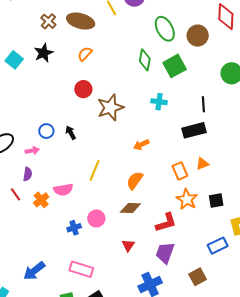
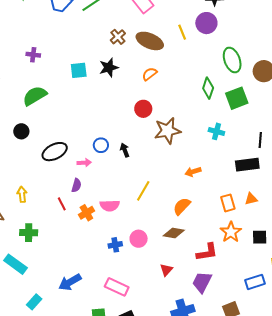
cyan square: (14, 60) -> (79, 70), turned 36

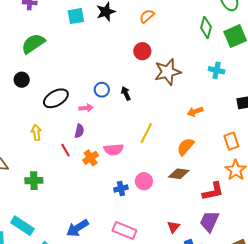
yellow arrow: (22, 194) -> (36, 133), moved
cyan rectangle: (15, 264) -> (22, 226), moved
red triangle: (166, 270) -> (173, 227), moved

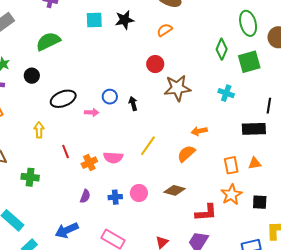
purple semicircle: (79, 131) -> (85, 196), moved
orange semicircle: (185, 147) -> (186, 154), moved

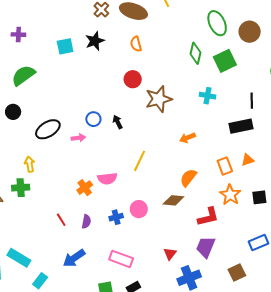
orange semicircle: (165, 30) -> (136, 44), turned -63
red line: (66, 151) -> (61, 220), moved
orange semicircle: (186, 154) -> (188, 178), moved
green cross: (30, 177) -> (21, 188), moved

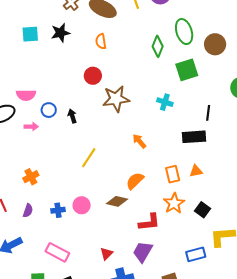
green diamond: (195, 53) -> (158, 46), moved
orange arrow: (187, 138) -> (139, 141), turned 63
pink semicircle: (107, 179) -> (26, 95), moved
black square: (259, 197) -> (203, 210), turned 35

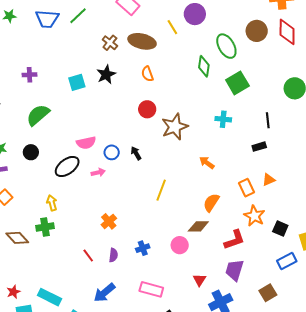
brown circle: (215, 44) -> (257, 31), moved
black rectangle: (194, 137) -> (259, 147), size x0.6
pink circle: (82, 205) -> (180, 245), moved
black square: (203, 210) -> (280, 229), moved

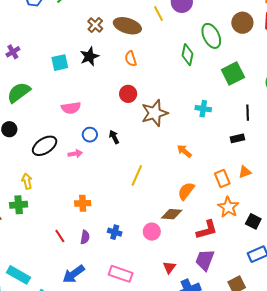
purple cross: (29, 75) -> (13, 52), turned -32
green square: (237, 83) -> (233, 73), moved
pink semicircle: (86, 143) -> (71, 108), moved
orange cross: (109, 221) -> (83, 203), turned 35
blue cross: (143, 248) -> (115, 232), turned 32

